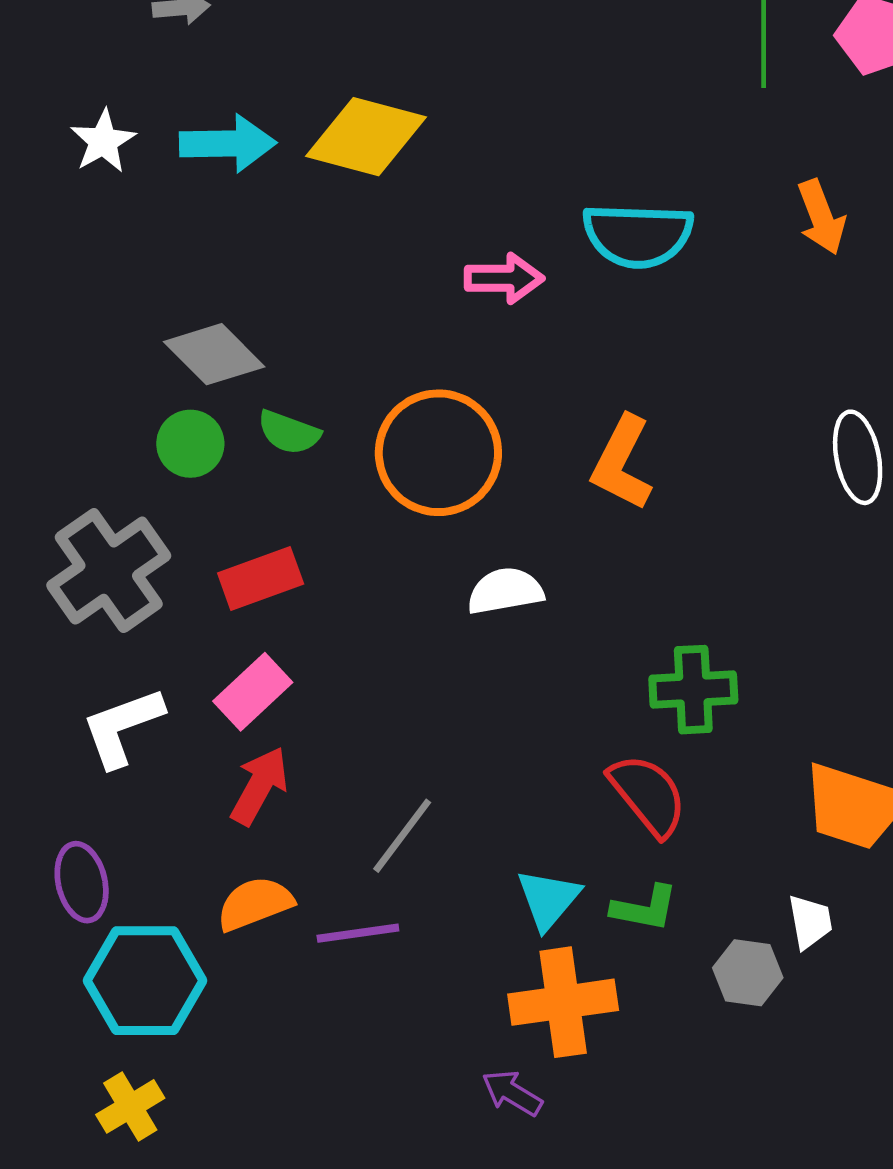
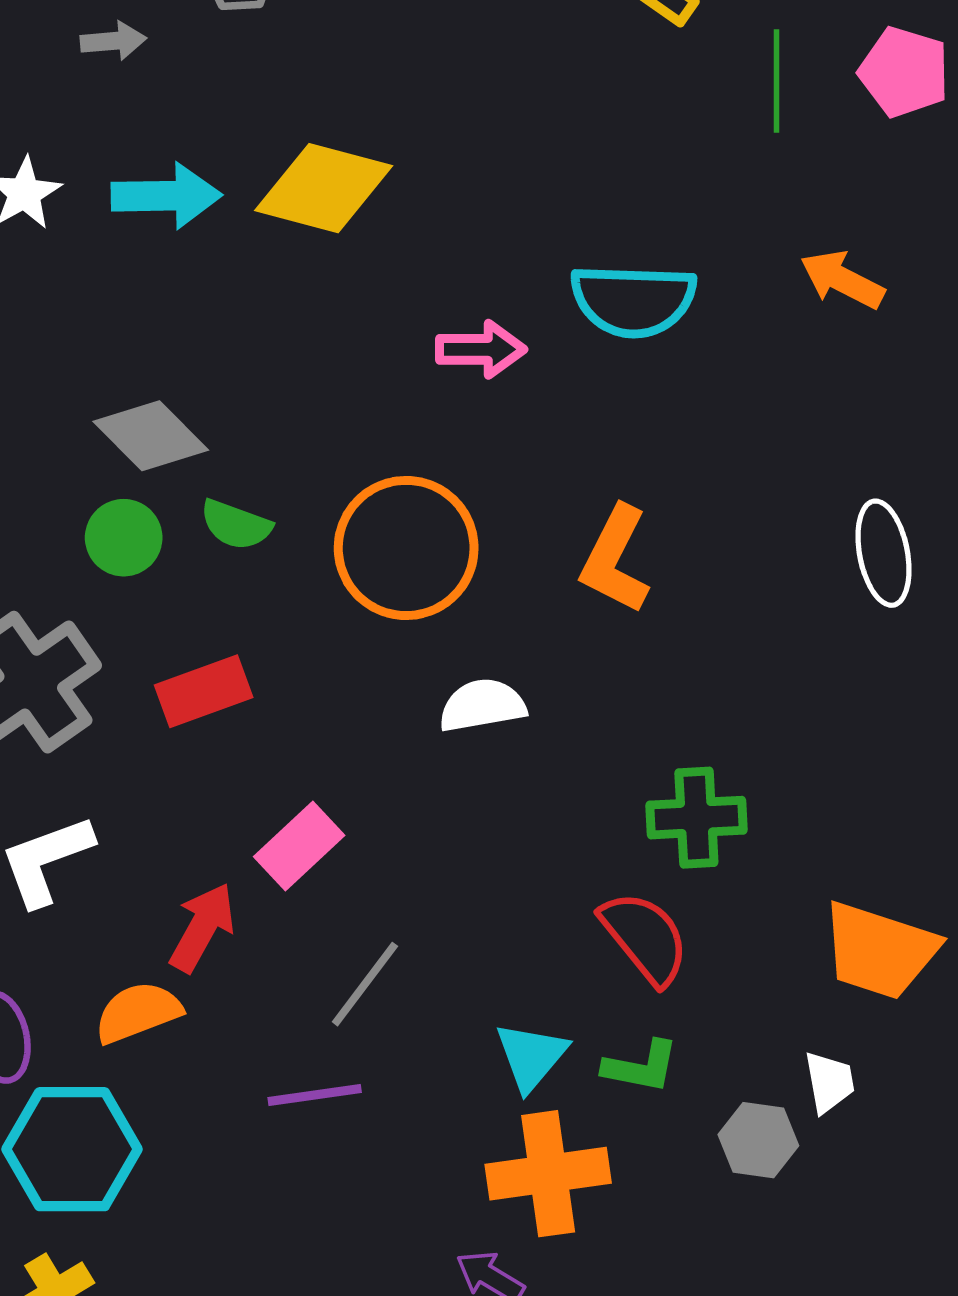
orange arrow: (821, 217) -> (842, 280), turned 138
pink rectangle: (253, 692) -> (299, 846), moved
orange semicircle: (255, 904) -> (138, 1012), moved

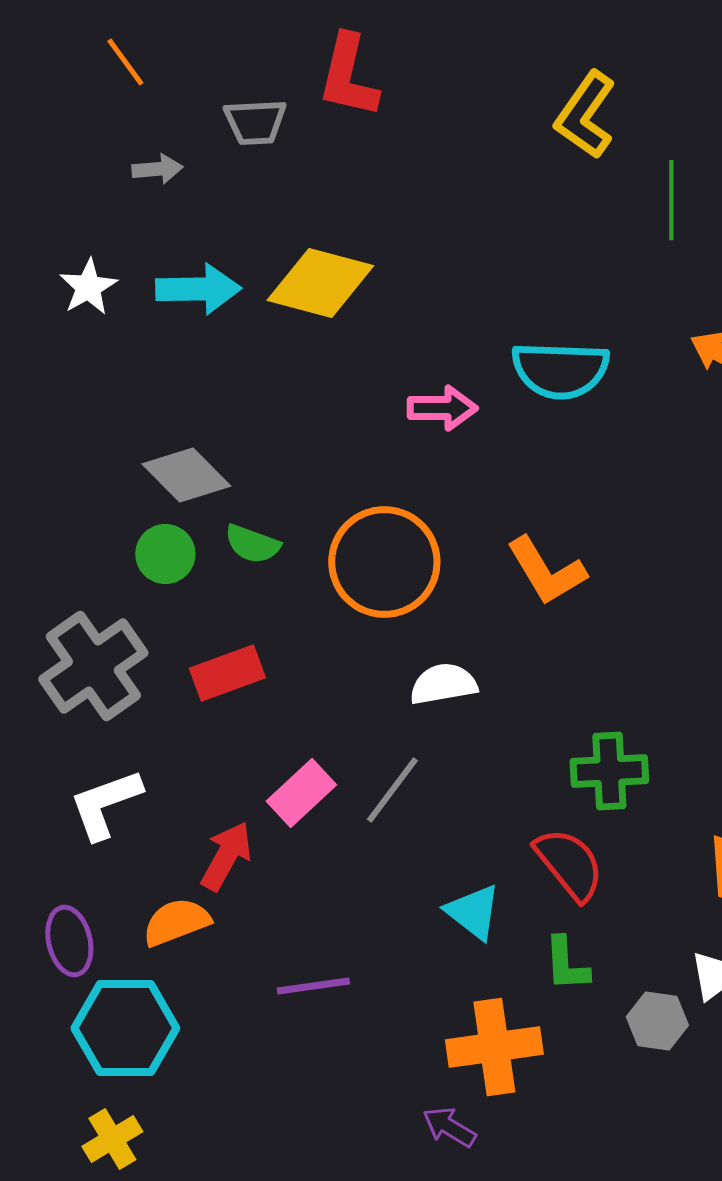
orange L-shape: (615, 560) -> (546, 571), turned -58
gray line: (365, 984) -> (392, 790), moved
cyan triangle: (531, 1056) -> (473, 912), moved, turned -32
green L-shape: (641, 1067) -> (566, 964), turned 76

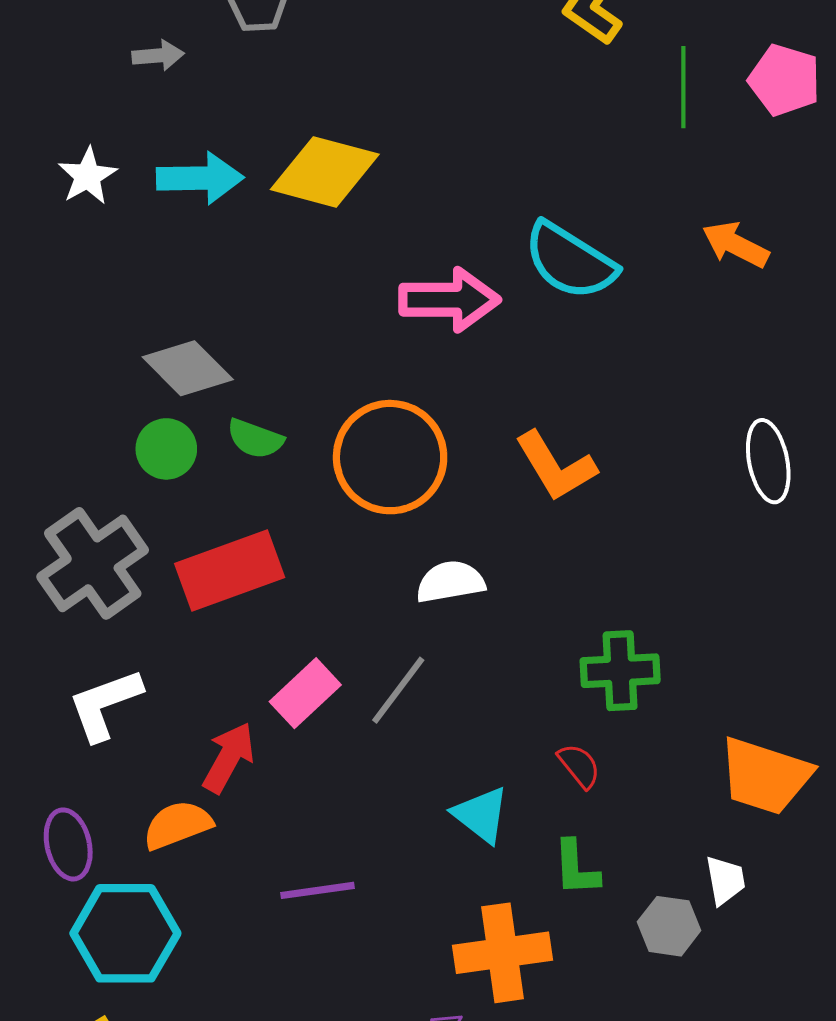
cyan semicircle: (560, 370) -> (570, 261), turned 30
pink arrow: (442, 408) -> (449, 300), size x1.4
red rectangle: (227, 673) -> (230, 571), size x1.4
red semicircle: (569, 864) -> (579, 766), size x0.6

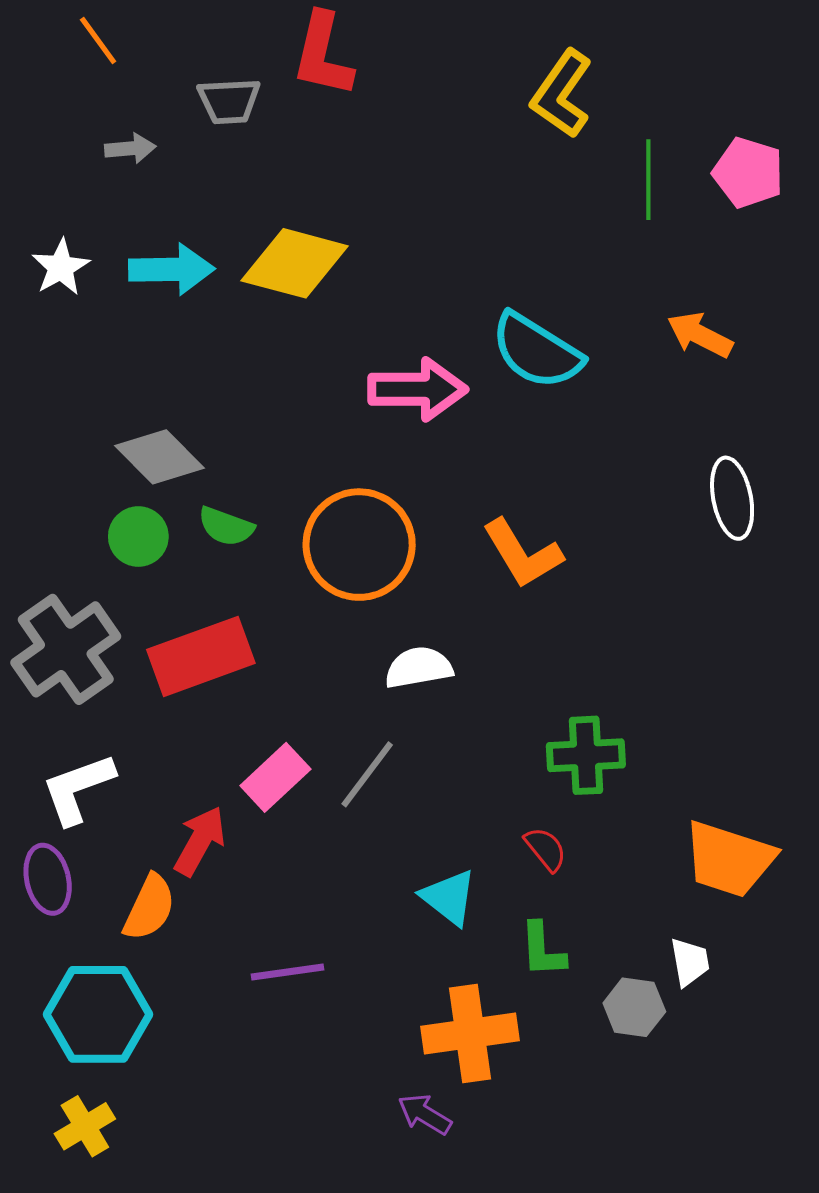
white ellipse: (768, 461) -> (732, 498), moved
orange semicircle: (178, 825) -> (149, 907), turned 136
purple ellipse: (68, 844) -> (48, 879), moved

